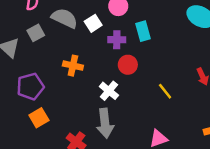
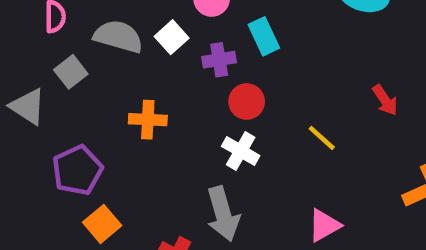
white cross: (109, 91) -> (241, 151), moved

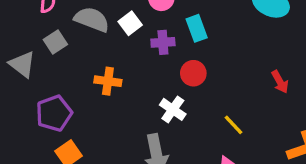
red circle: (247, 101) -> (193, 73), moved
yellow line: (322, 138) -> (234, 125), moved

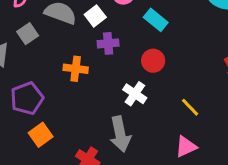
cyan rectangle: (197, 28) -> (156, 20), turned -30
purple cross: (163, 42) -> (108, 43), moved

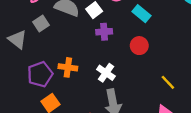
orange cross: (76, 69) -> (68, 67), moved
white cross: (135, 94) -> (106, 73), moved

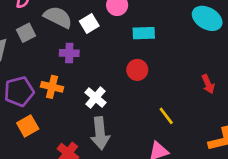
cyan rectangle: (142, 14) -> (144, 33), turned -48
purple cross: (104, 32) -> (69, 53), moved

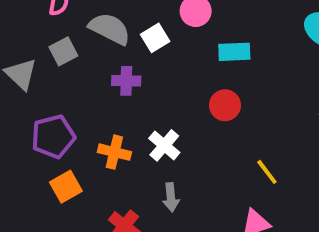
orange cross: (52, 87) -> (114, 152), moved
gray arrow: (100, 133) -> (171, 197), size x0.6

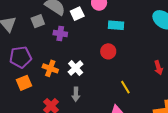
gray square: (63, 51) -> (38, 21), moved

